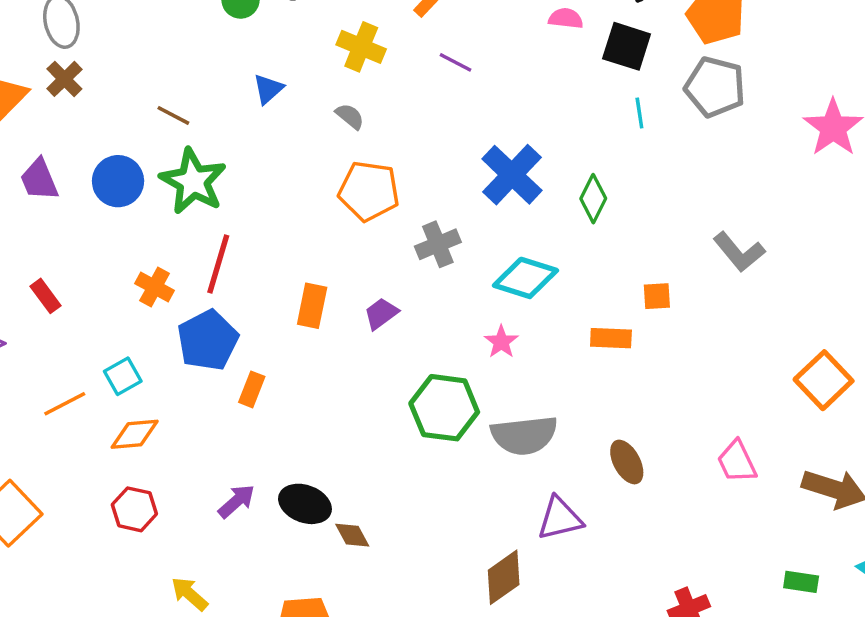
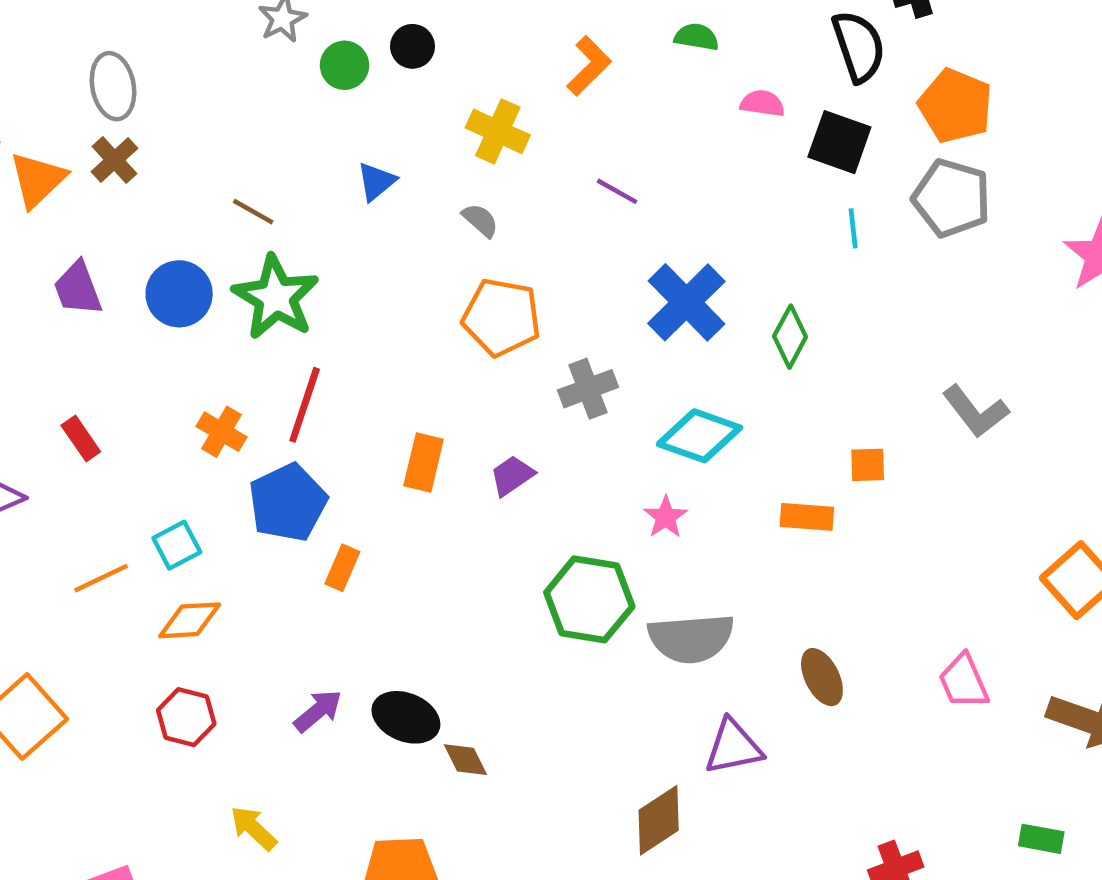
purple line: (456, 62) -> (617, 191), moved

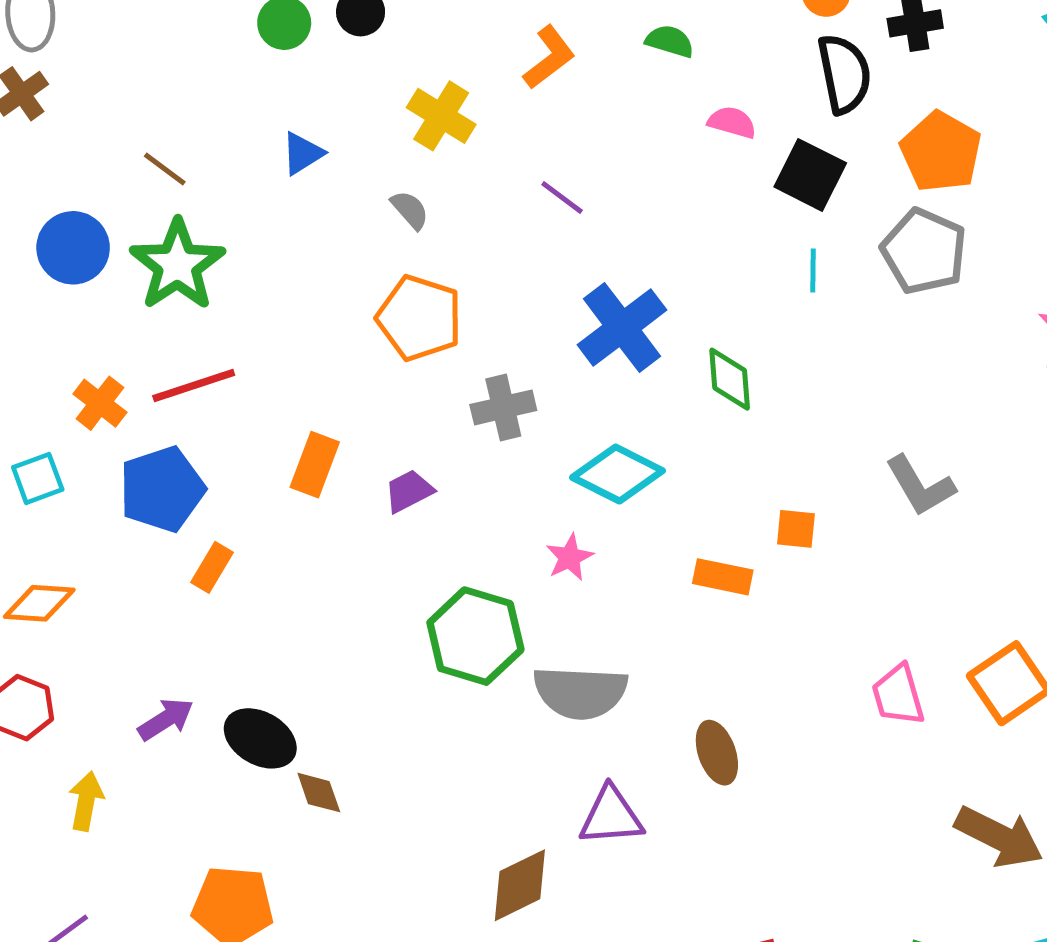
green diamond: (790, 337) -> (730, 379), turned -40
red line: (305, 405) -> (194, 386), turned 46
cyan square: (177, 545) -> (38, 478), moved
pink trapezoid: (964, 681) -> (898, 695), moved
yellow arrow: (253, 828) -> (86, 801), moved, turned 50

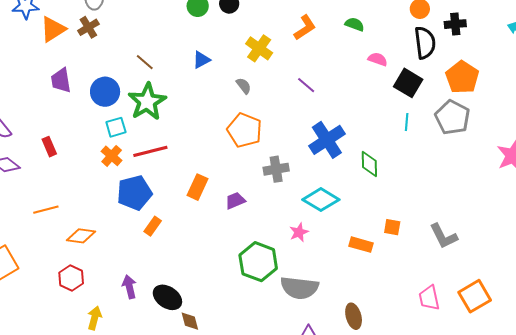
cyan square: (38, 478) -> (116, 127), moved
gray L-shape: (920, 486) -> (443, 236), moved
purple arrow: (166, 719) -> (129, 287), turned -75

